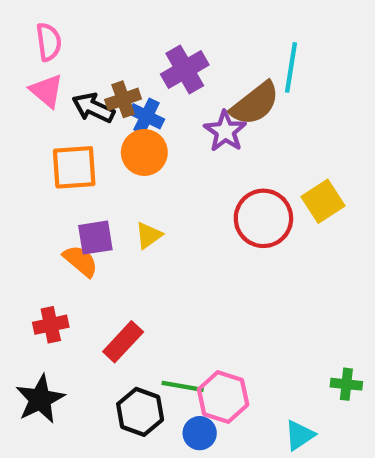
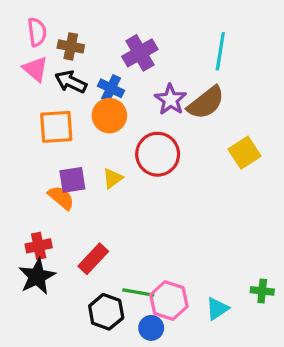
brown cross: (123, 99) -> (71, 46), moved, turned 30
brown semicircle: (255, 104) -> (206, 103), moved
red circle: (263, 218) -> (158, 154), moved
black star: (40, 399) -> (37, 276), moved
cyan triangle: (300, 435) -> (217, 309), moved

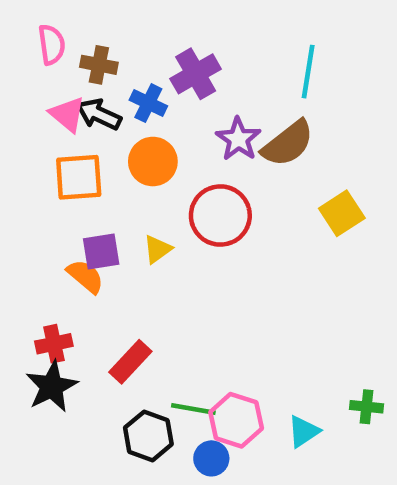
pink triangle: (35, 69) -> (67, 114), moved
blue cross: (111, 88) -> (148, 103), moved

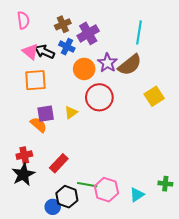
brown cross: (99, 65) -> (63, 24), moved, turned -35
orange circle: (153, 162) -> (84, 69), moved
blue circle: (211, 458) -> (53, 207), moved

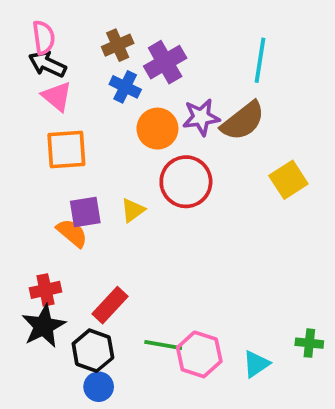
black arrow: (45, 52) -> (47, 64), moved
purple star: (107, 63) -> (201, 117), turned 30
black hexagon: (67, 197) -> (93, 351), moved

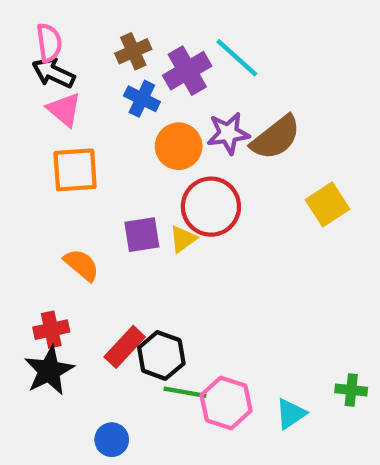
cyan line: (260, 60) -> (237, 58), moved, turned -57
yellow triangle: (133, 210) -> (183, 239), moved
purple square: (85, 212) -> (142, 235), moved
black hexagon: (93, 351) -> (161, 355), moved

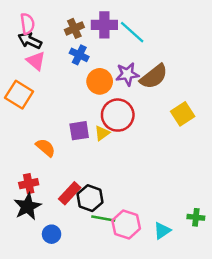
purple cross: (187, 71) -> (104, 25), moved, turned 30
orange square: (75, 170) -> (19, 95), moved, turned 36
blue circle: (112, 440) -> (52, 234), moved

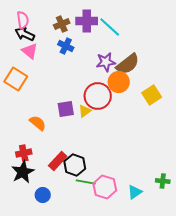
orange circle: (100, 81) -> (119, 82), moved

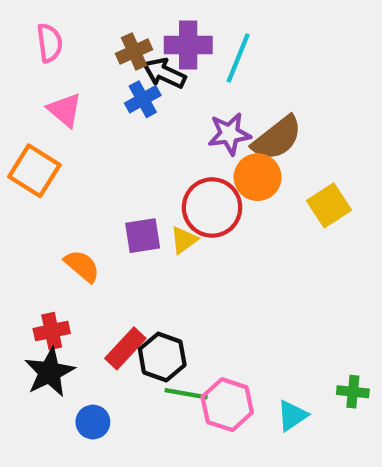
cyan line: (110, 27) -> (238, 58), turned 70
black arrow: (25, 34) -> (164, 73), moved
blue cross: (66, 46) -> (143, 99), turned 35

